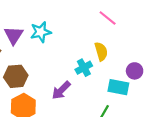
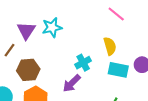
cyan cross: (84, 68) -> (83, 63), moved
cyan rectangle: (118, 87) -> (118, 70), moved

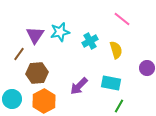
cyan cross: (83, 63) -> (90, 41), moved
cyan rectangle: (118, 70) -> (111, 83), moved

